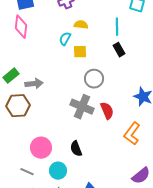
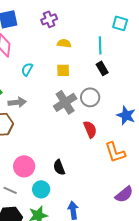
cyan semicircle: (65, 39) -> (27, 69), moved
gray circle: (94, 79) -> (90, 97), moved
gray cross: (82, 107) -> (65, 102), moved, turned 35
orange L-shape: (132, 134) -> (115, 152), turned -55

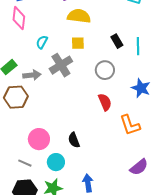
yellow semicircle: (64, 43) -> (79, 16), size x1.6
cyan line: (100, 45) -> (138, 46), moved
gray cross: (65, 102) -> (61, 65), moved

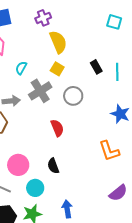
yellow semicircle: (79, 16) -> (58, 42), turned 60
yellow square: (78, 43) -> (57, 69), turned 32
gray circle: (105, 70) -> (73, 96), moved
red semicircle: (105, 102) -> (57, 128), moved

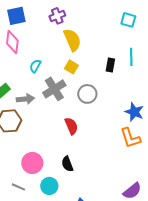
black rectangle: (96, 67) -> (110, 65), turned 40
cyan line: (117, 72) -> (131, 57), moved
orange L-shape: (109, 151) -> (130, 138), moved

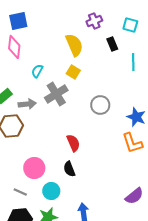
purple cross: (57, 16) -> (94, 21), moved
black rectangle: (110, 65) -> (112, 44), moved, turned -32
gray circle: (87, 94) -> (100, 105), moved
red semicircle: (71, 126) -> (73, 143), moved

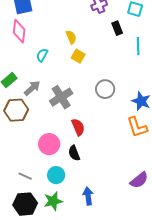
yellow semicircle: (74, 45) -> (71, 37), moved, size x0.6
gray cross: (56, 94) -> (61, 97), moved
gray arrow: (27, 104) -> (32, 88), turned -36
pink circle: (34, 168) -> (49, 144), moved

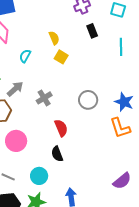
black rectangle: (117, 28) -> (92, 31), moved
gray circle: (105, 89) -> (88, 100), moved
gray cross: (61, 97) -> (44, 98), size x0.7
pink circle: (49, 144) -> (16, 141), moved

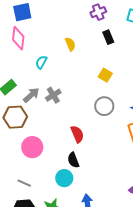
yellow square: (61, 57) -> (105, 75), moved
gray cross: (44, 98) -> (53, 95), moved
cyan circle: (39, 176) -> (64, 178), moved

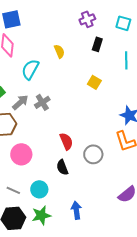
black rectangle: (108, 37) -> (97, 44), turned 40
cyan semicircle: (41, 62) -> (30, 69), size x1.5
gray circle: (104, 106) -> (93, 154), moved
cyan circle: (64, 178) -> (39, 189), moved

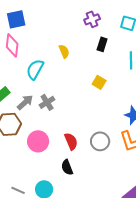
pink circle: (21, 154) -> (38, 141), moved
gray circle: (93, 154) -> (100, 141), moved

